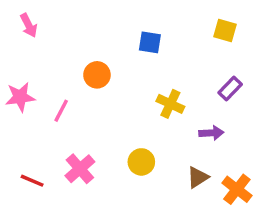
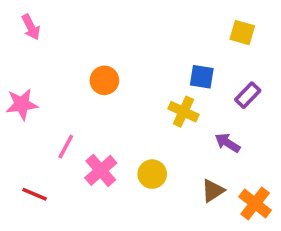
blue square: (150, 42) -> (202, 77), moved
pink line: (61, 111) -> (66, 147), moved
purple arrow: (211, 133) -> (228, 143), turned -145
pink cross: (80, 169) -> (101, 170), moved

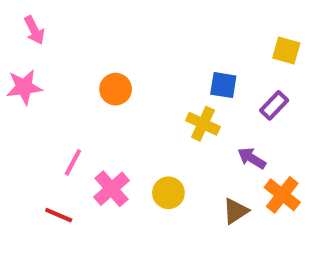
yellow square: (242, 33) -> (286, 51), moved
pink star: (22, 104) -> (24, 87), moved
red line: (35, 194) -> (59, 215), moved
orange cross: (255, 203) -> (282, 195), moved

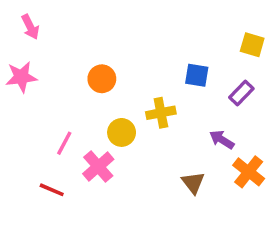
yellow cross: (203, 124) -> (161, 113), moved, turned -36
yellow circle: (168, 193) -> (122, 132), moved
brown triangle: (236, 211) -> (193, 183), moved, turned -35

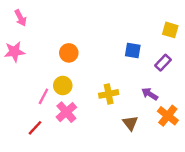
yellow cross: (161, 113) -> (109, 94), moved
yellow circle: (122, 132) -> (63, 86), moved
red line: (52, 190) -> (35, 128), turned -70

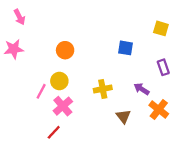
purple rectangle: (163, 63) -> (163, 67), moved, turned -63
red line: (35, 128) -> (54, 132), moved

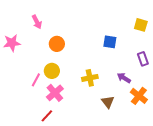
pink arrow: (19, 17) -> (37, 22), moved

